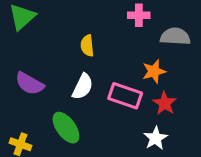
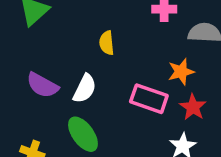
white semicircle: (83, 87) -> (85, 89), moved

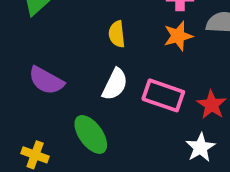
orange star: (181, 72) -> (178, 36), moved
white semicircle: (85, 89) -> (115, 84), moved

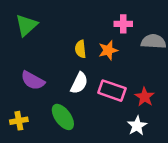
orange star: (178, 36) -> (108, 50), moved
yellow cross: (35, 155) -> (19, 121), moved, turned -30

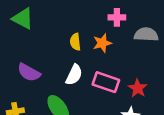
green triangle: (26, 25) -> (23, 19), turned -50

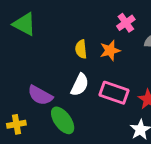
pink cross: (117, 17) -> (126, 23), turned -35
purple semicircle: (29, 72) -> (40, 95), moved

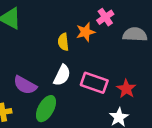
orange star: (110, 50) -> (86, 32), moved
green ellipse: (63, 120) -> (46, 109), turned 65

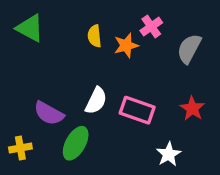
gray semicircle: (135, 34) -> (189, 49), turned -65
yellow semicircle: (63, 42) -> (95, 36), moved
red star: (126, 89) -> (192, 109), moved

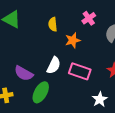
orange star: (126, 45) -> (73, 40), moved

